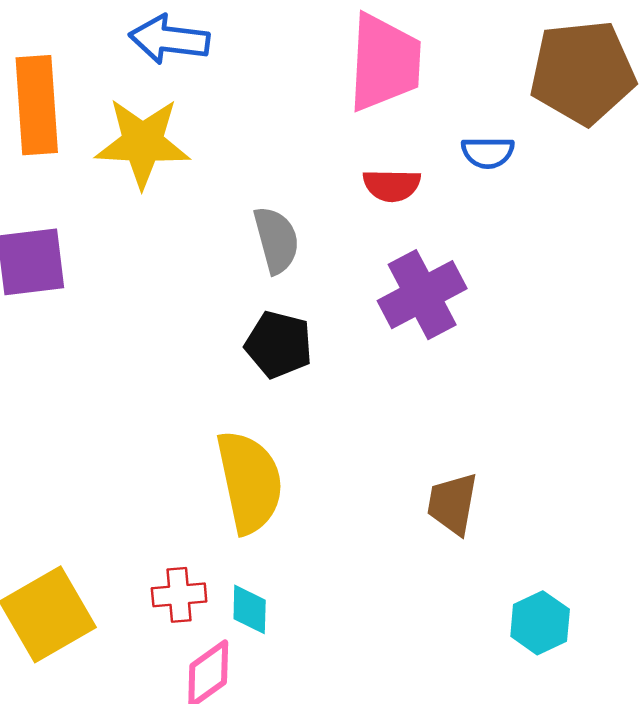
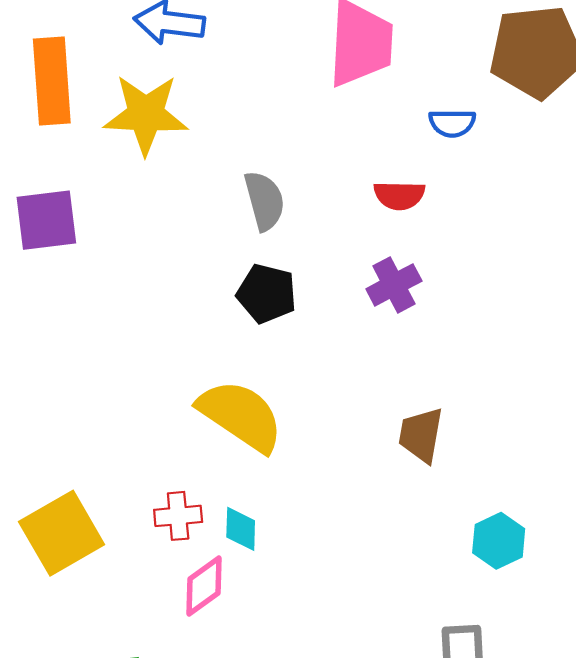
red semicircle: (392, 185) -> (399, 195), moved
purple cross: (422, 295) -> (394, 285), moved, size x0.7
yellow semicircle: (250, 482) -> (241, 416), turned -44

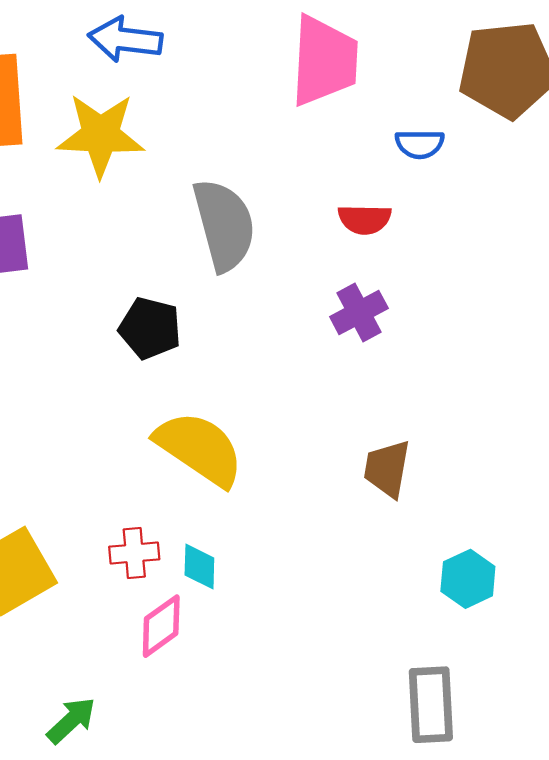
gray semicircle: (264, 201) -> (224, 225), size x1.5
black pentagon: (267, 294) -> (150, 328), moved

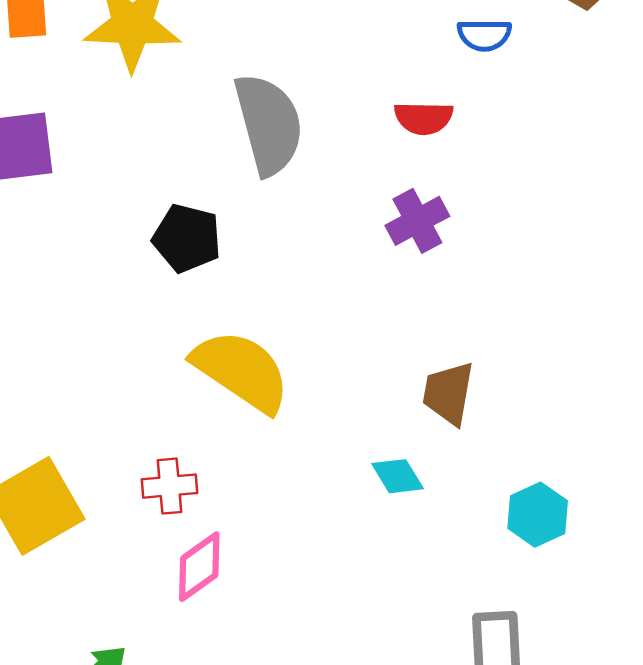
cyan diamond: (199, 566) -> (398, 476), moved, turned -33

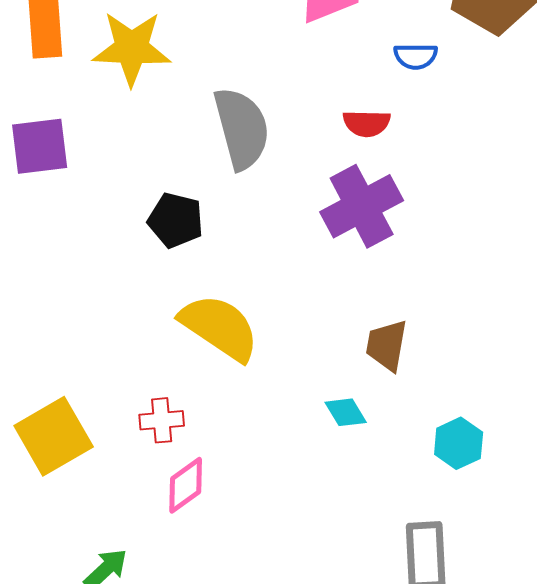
purple cross: (417, 221) -> (362, 206), size x1.6

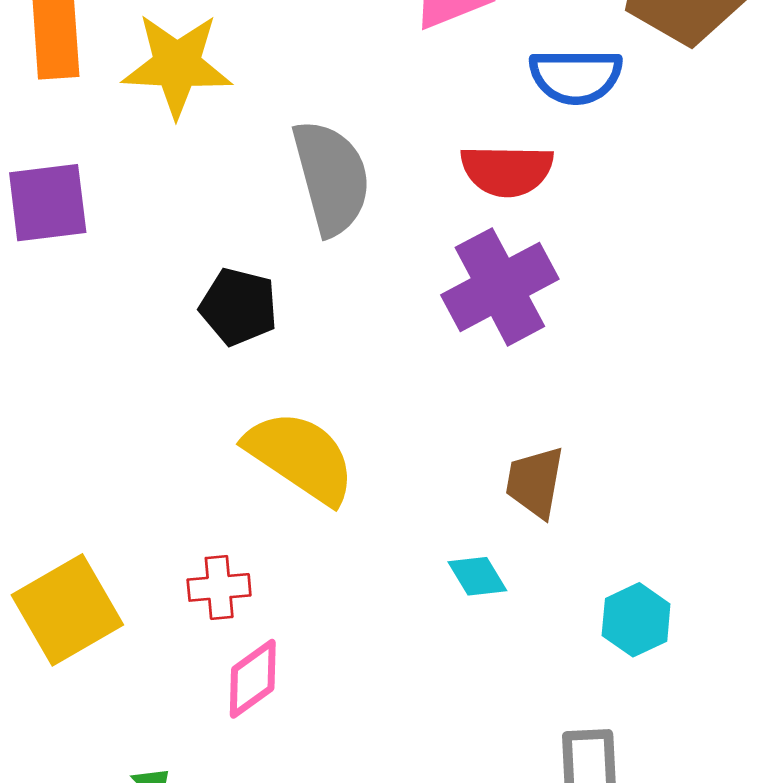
blue semicircle: (416, 56) -> (576, 76), size x1.5
red semicircle: (367, 123) -> (507, 170), size x1.4

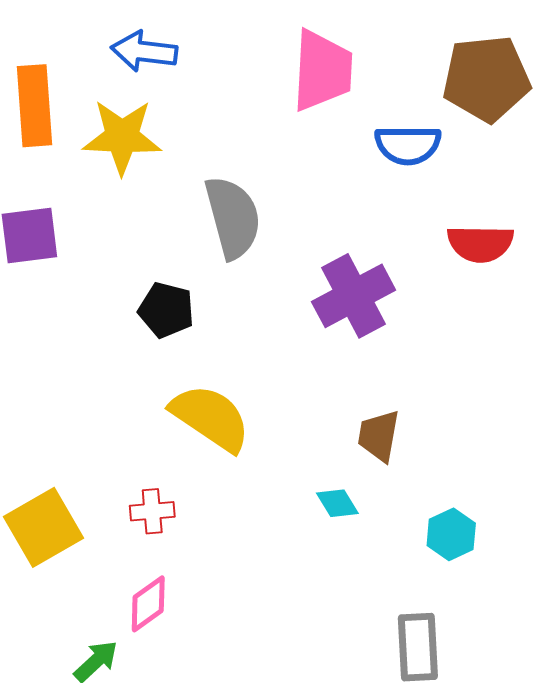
red semicircle: (507, 170) -> (480, 244), moved
pink diamond: (253, 679) -> (148, 604), moved

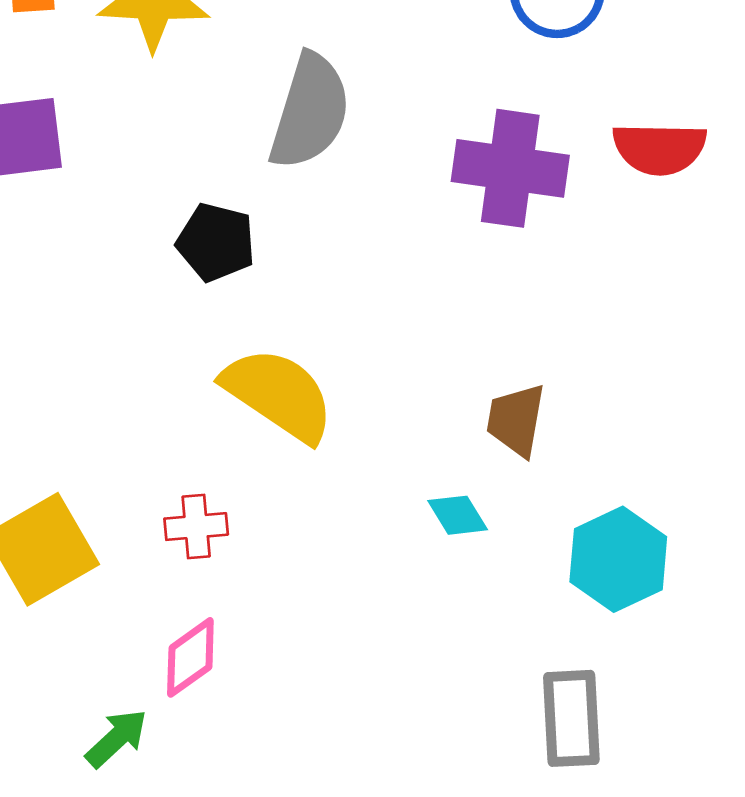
gray semicircle: (233, 217) -> (310, 111), turned 32
purple cross: (354, 296) -> (510, 168), moved, turned 36
cyan hexagon: (451, 534) -> (618, 559), size x1.4

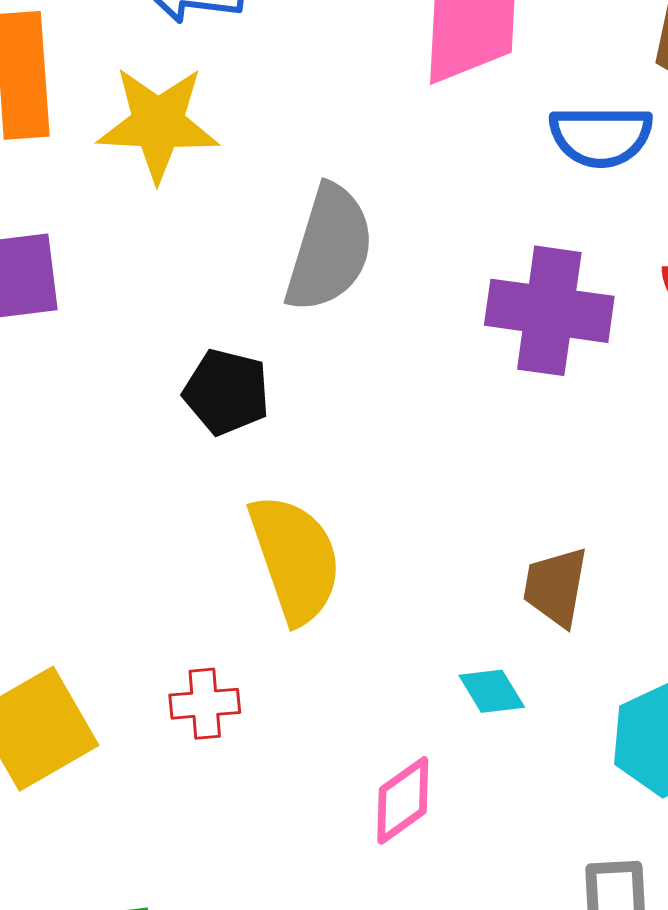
yellow semicircle: (279, 394) -> (295, 559), turned 37
pink diamond: (190, 657) -> (403, 800), moved

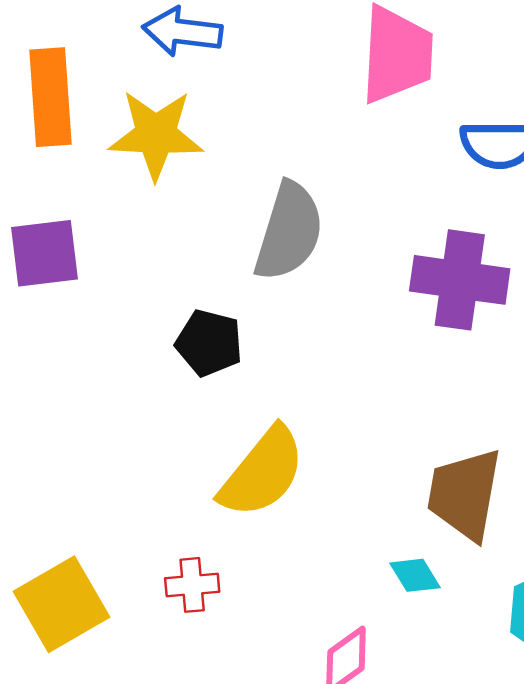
yellow semicircle: (295, 559) -> (262, 472), turned 58
brown trapezoid: (556, 587) -> (465, 494), size x1.5

